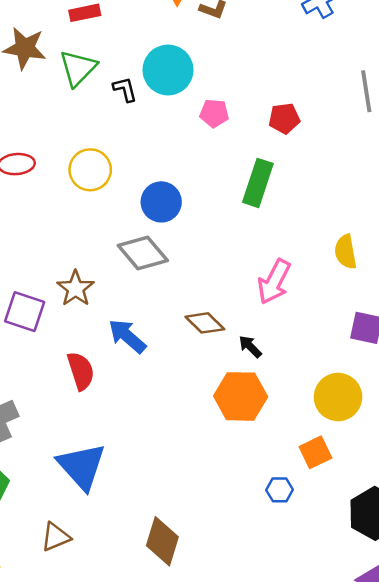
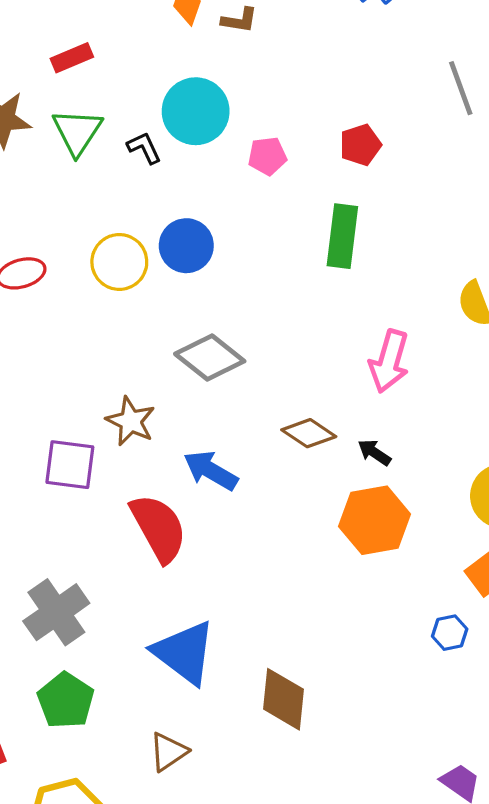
blue circle: (161, 202) -> (186, 246), moved
red semicircle: (81, 371) -> (159, 528), size x1.4
brown diamond: (162, 541) -> (284, 699), moved

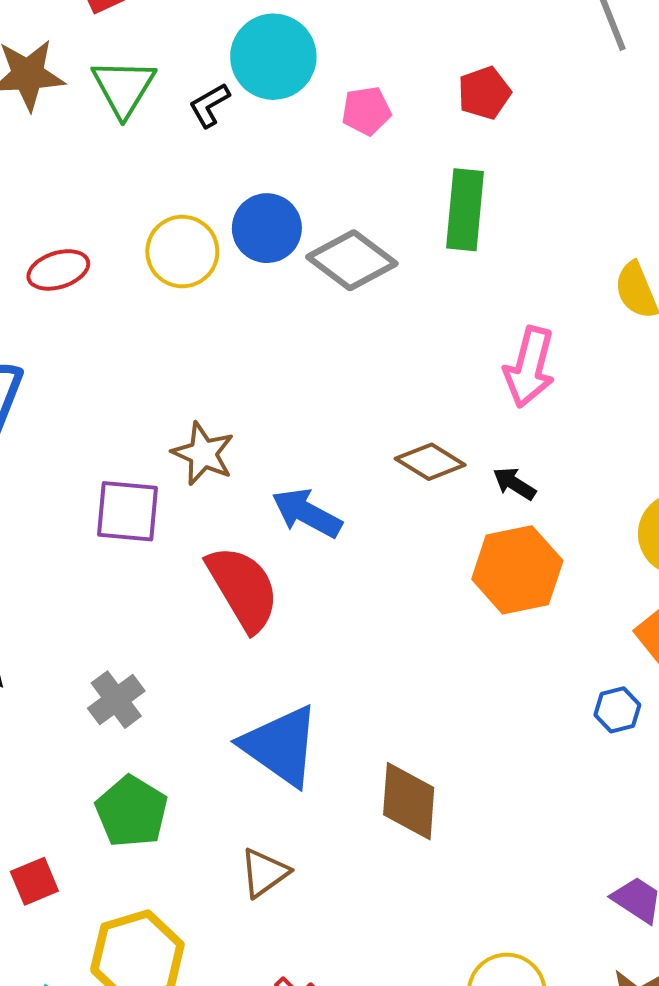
black L-shape: (144, 148) -> (209, 105), turned -93
gray diamond: (210, 357) -> (352, 260), moved
gray cross: (56, 612) -> (116, 700), size x0.7

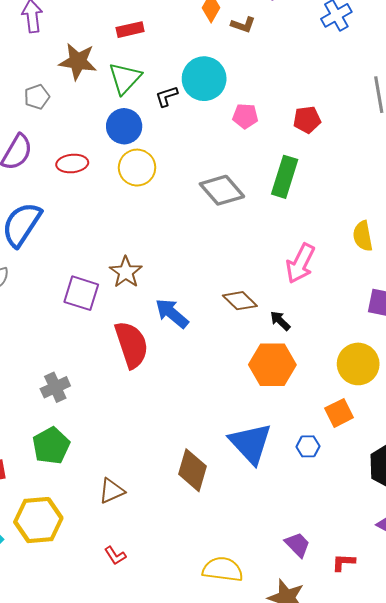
blue circle: (267, 228) -> (124, 126), moved
blue triangle: (281, 746) -> (251, 443), moved

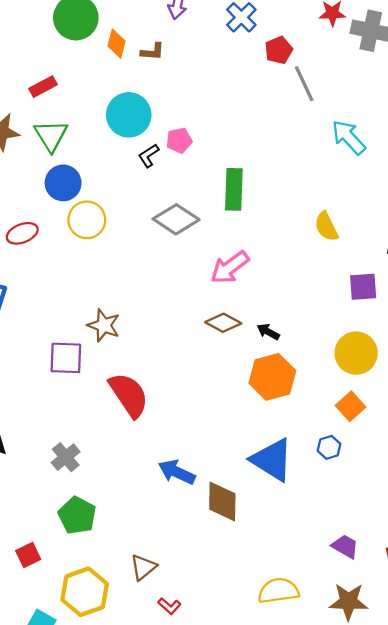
black L-shape: (166, 96) -> (149, 156), moved
red pentagon: (307, 120) -> (279, 50), moved
pink arrow: (300, 263) -> (230, 267), moved, turned 42
blue arrow: (172, 313) -> (177, 472), moved
brown triangle: (112, 491) -> (143, 567), moved

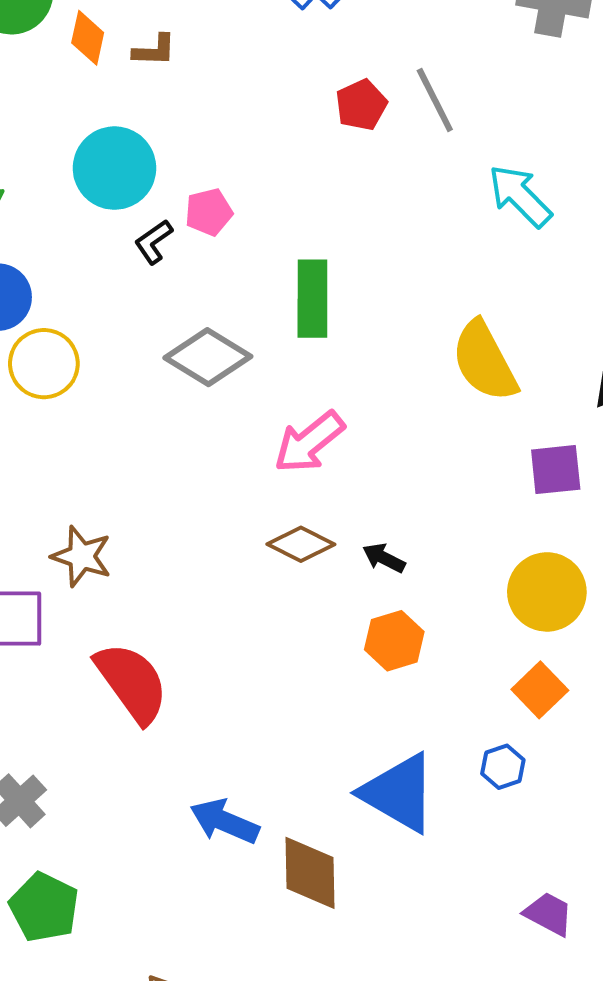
red pentagon: (279, 50) -> (361, 105), moved
yellow semicircle: (326, 227) -> (484, 361), size x1.5
orange hexagon: (272, 377) -> (394, 641), size x0.7
purple trapezoid: (345, 546) -> (549, 914), moved

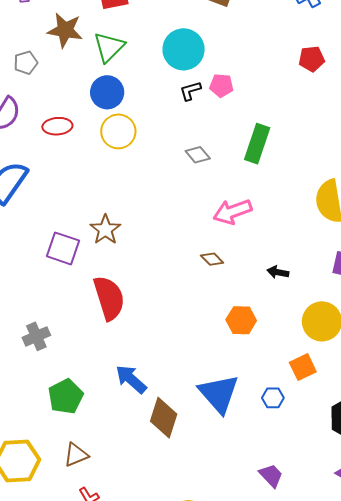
gray diamond: (208, 357) -> (198, 155), size x0.6
brown diamond: (301, 544) -> (212, 259), size x0.7
black arrow: (384, 558) -> (278, 272), moved, turned -35
green pentagon: (44, 907) -> (66, 397), moved

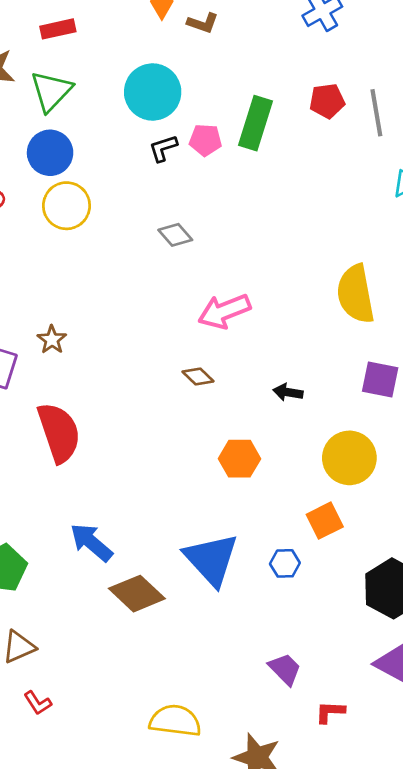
green rectangle: (257, 144) -> (256, 123), moved
brown star: (105, 230) -> (52, 340), size x0.7
brown diamond: (164, 418) -> (137, 594), turned -63

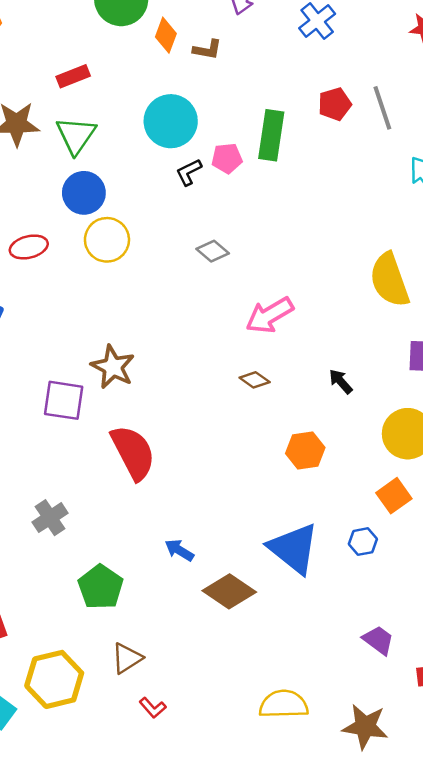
brown star: (52, 340) -> (113, 367), size x1.6
black arrow: (288, 392) -> (341, 381), turned 48
blue arrow: (91, 542) -> (179, 550), size x0.7

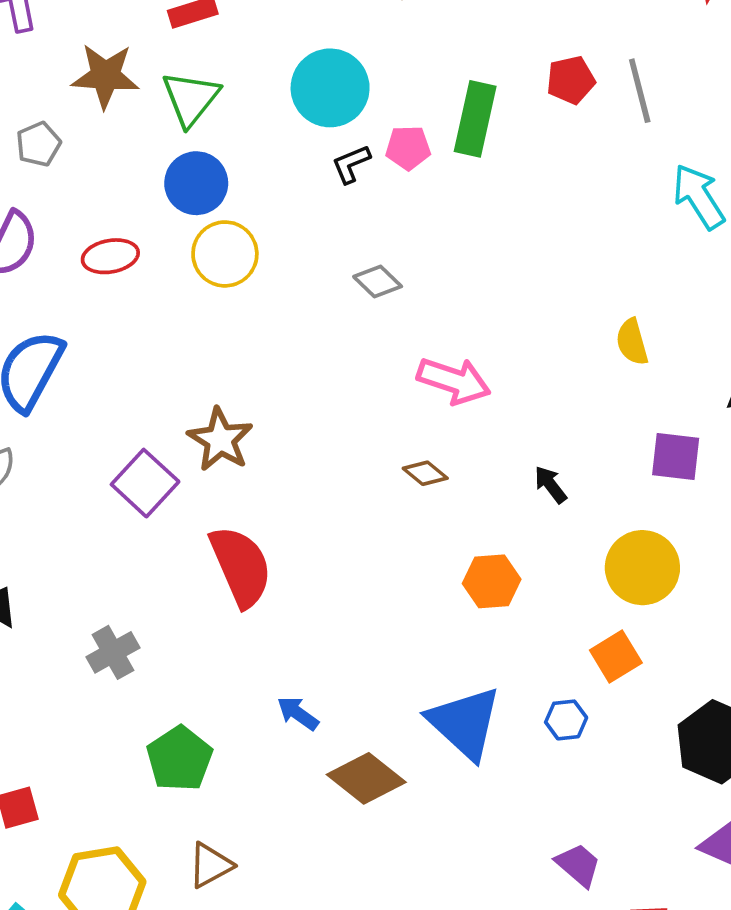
yellow semicircle: (389, 280) -> (632, 342), size x0.6
pink arrow: (270, 315) -> (454, 381), turned -135
purple square: (64, 400) -> (145, 483), turned 30

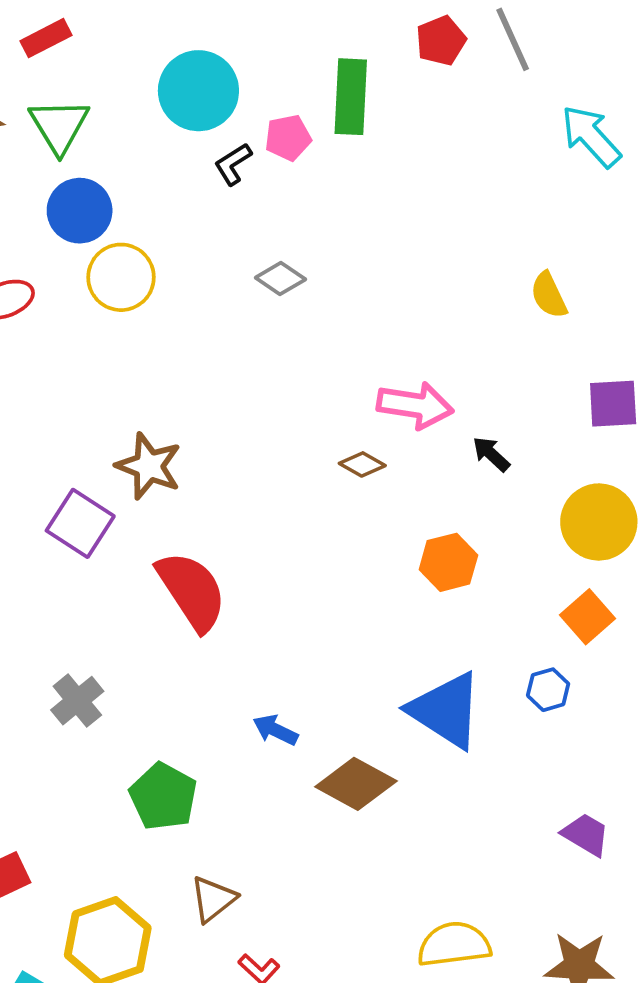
pink arrow: (454, 381) -> (415, 405), moved

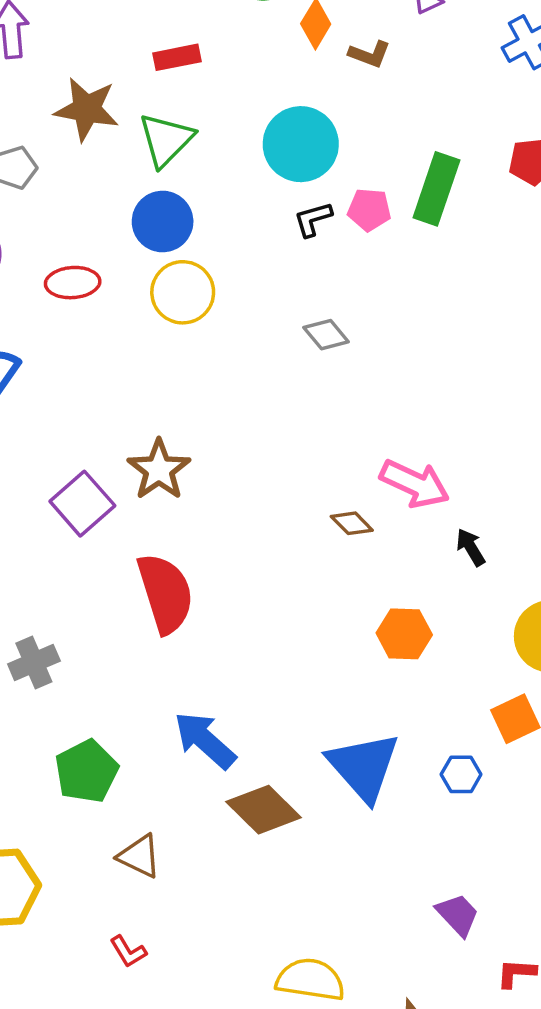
blue arrow: (275, 730) -> (205, 740), size x1.6
brown triangle: (213, 899) -> (139, 856), moved, turned 48

